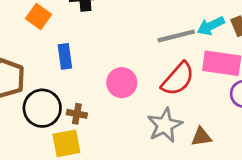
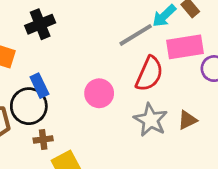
black circle: (42, 108) -> (29, 106), moved
brown cross: (77, 114) -> (43, 139), moved

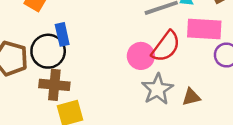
pink circle: (99, 93) -> (141, 56), moved
brown cross: (43, 139) -> (54, 85), size x1.6

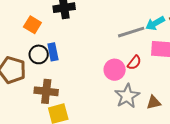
red semicircle: (166, 46) -> (134, 63), size x0.6
black circle: (48, 51) -> (39, 54), moved, size x0.7

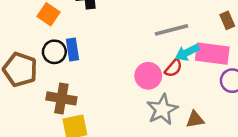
cyan arrow: (155, 23) -> (187, 52), moved

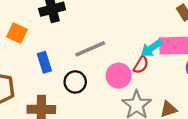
gray line: (171, 30) -> (90, 49), moved
black circle: (54, 52) -> (75, 82), moved

